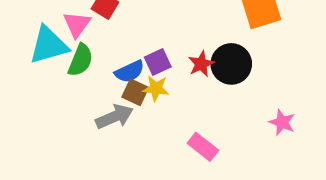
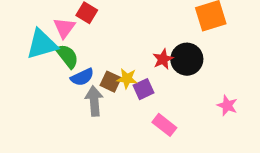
green semicircle: (81, 60) -> (67, 56), turned -60
purple square: (158, 62) -> (143, 89), moved
blue semicircle: (130, 71) -> (82, 77), moved
gray arrow: (114, 117) -> (94, 101), turned -72

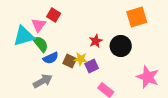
red star: (163, 59) -> (96, 41), moved
gray arrow: (94, 101) -> (43, 81), moved, turned 66
pink star: (227, 105) -> (148, 77), size x1.6

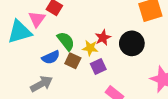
green semicircle: (41, 44) -> (66, 41), moved
yellow star: (81, 59) -> (90, 48), moved

